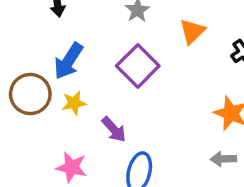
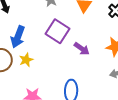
purple arrow: (114, 129) -> (82, 49), moved

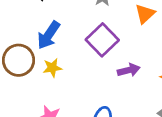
purple arrow: (82, 49) -> (129, 70), turned -63

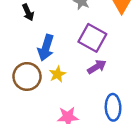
purple arrow: (129, 70) -> (97, 67), moved

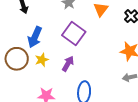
purple arrow: (97, 67) -> (68, 64), moved, turned -35

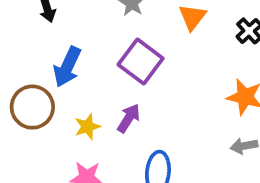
yellow star: (42, 60) -> (87, 127), moved

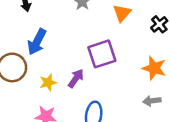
purple square: (141, 61) -> (102, 54), moved, turned 32

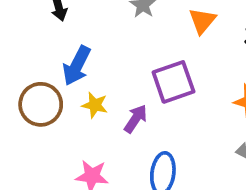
yellow star: (48, 82) -> (95, 105), moved, turned 30

